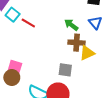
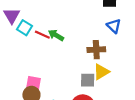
green arrow: (71, 25) -> (56, 35), moved
yellow triangle: (87, 53) -> (101, 72), moved

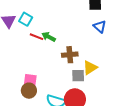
cyan square: (24, 28) -> (26, 19), moved
brown cross: (96, 50) -> (70, 55), moved

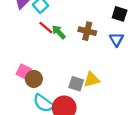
brown cross: (70, 55) -> (87, 31), moved
brown circle: (29, 91) -> (34, 79), moved

